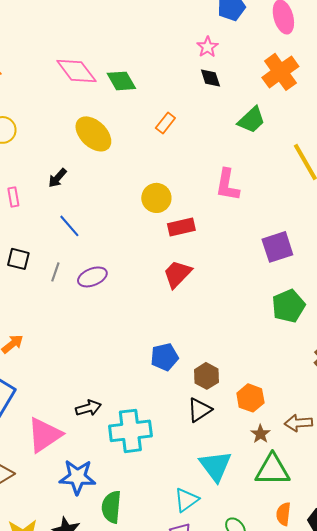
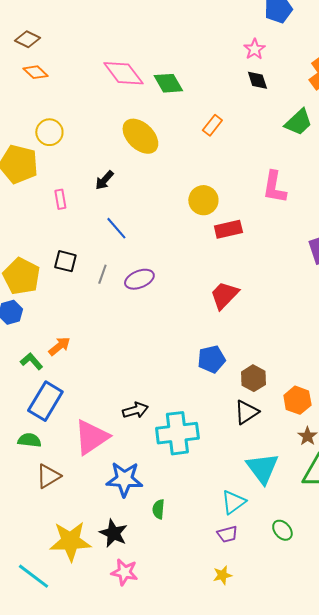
red trapezoid: (177, 274) -> (224, 295), moved
green semicircle: (111, 507) -> (158, 509), size x0.6

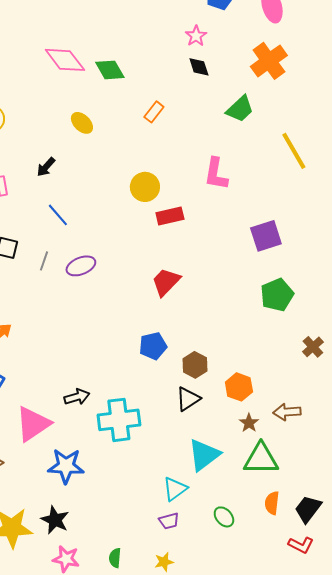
yellow ellipse: (140, 136) -> (82, 123), size x0.6
cyan triangle: (262, 468) -> (204, 455), turned 30
green semicircle: (158, 509) -> (115, 558), moved

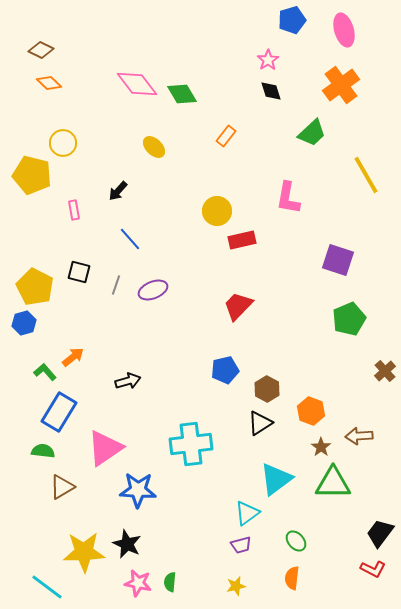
purple square: (266, 236) -> (338, 260), turned 36
black arrow: (77, 397) -> (128, 381), moved
orange semicircle: (272, 503) -> (292, 578), moved
green semicircle: (115, 558) -> (170, 582), moved

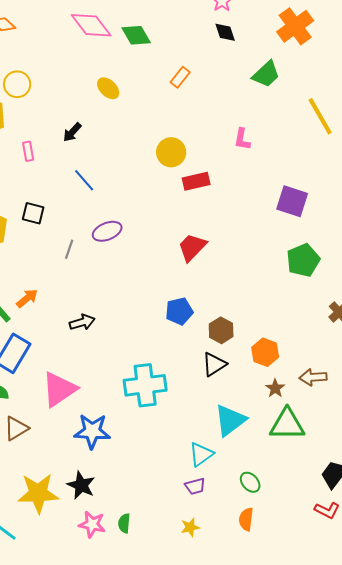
pink L-shape: (288, 198) -> (242, 139), size x0.7
gray line: (116, 285) -> (69, 249), moved

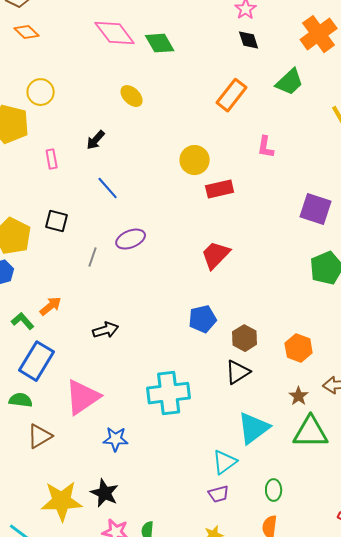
orange rectangle: (180, 77) -> (232, 95), moved, size x1.5
orange hexagon: (265, 352) -> (299, 348), moved
blue star: (92, 431) -> (116, 439), size x0.7
green ellipse: (250, 482) -> (274, 490), turned 40

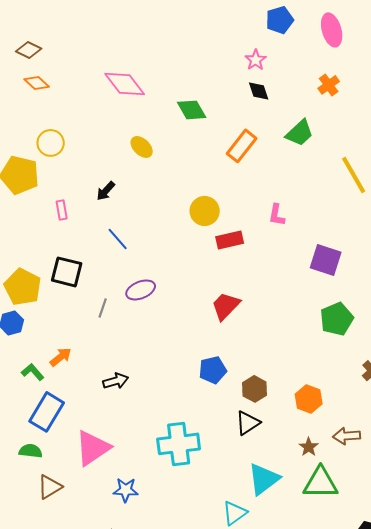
orange cross: (319, 34) -> (329, 85), size x0.6
green diamond: (160, 43) -> (192, 110), moved
pink L-shape: (266, 147) -> (277, 215), moved
black square: (57, 221) -> (67, 272), size x1.4

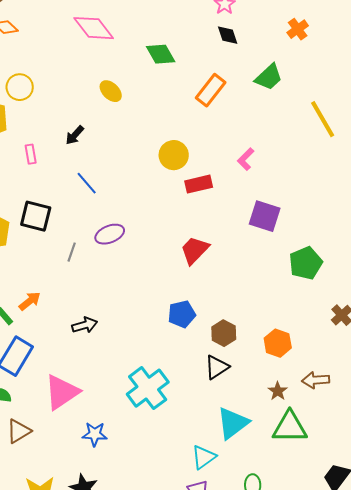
pink L-shape: (277, 215) -> (246, 159), turned 35
purple square: (326, 260) -> (265, 216), moved
cyan cross: (179, 444) -> (148, 388), turned -30

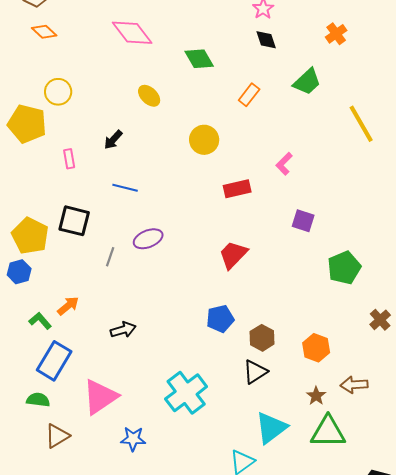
orange rectangle: (211, 90) -> (249, 95), size x0.7
yellow circle: (174, 155) -> (204, 140), moved
blue line: (87, 183) -> (125, 188), turned -35
purple square: (265, 216) -> (303, 221), size x0.7

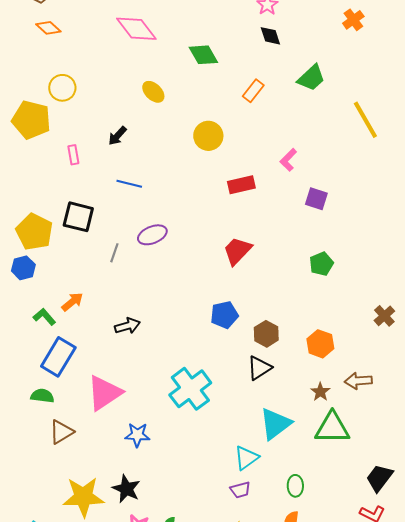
orange cross: (336, 34) -> (353, 20), moved
purple square: (303, 221) -> (316, 199), moved
green pentagon: (344, 268) -> (321, 264), moved, size x0.7

